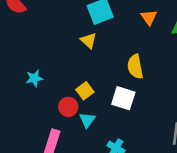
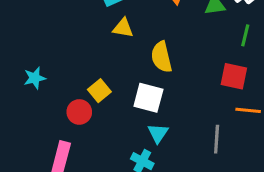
yellow triangle: (88, 41) -> (123, 28), moved, turned -30
cyan triangle: (87, 120) -> (158, 133), moved

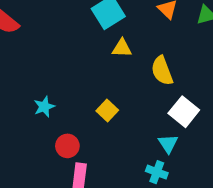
white square: (148, 98) -> (184, 112), moved, turned 32
red circle: (79, 112) -> (67, 146), moved

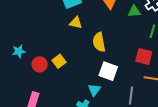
white square: (184, 112) -> (108, 71), turned -30
red circle: (67, 146) -> (40, 64), moved

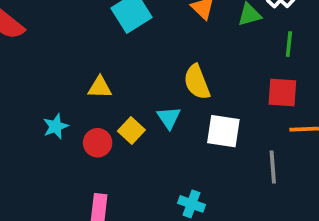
yellow triangle: (76, 23) -> (100, 87), moved
cyan triangle: (94, 90) -> (169, 118), moved

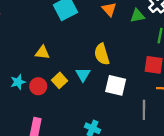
cyan star: (56, 126) -> (18, 82), moved

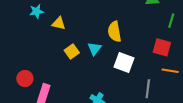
cyan star: (18, 82) -> (36, 11), moved
red circle: (38, 86) -> (25, 79), moved

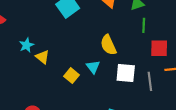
green line: (171, 21) -> (144, 25), moved
yellow triangle: (59, 23) -> (42, 57), moved, turned 40
gray line: (148, 89) -> (150, 81), moved

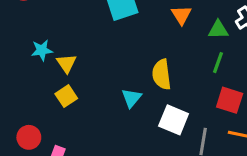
cyan star: (27, 45) -> (42, 50), moved
yellow square: (71, 76) -> (66, 96), moved

